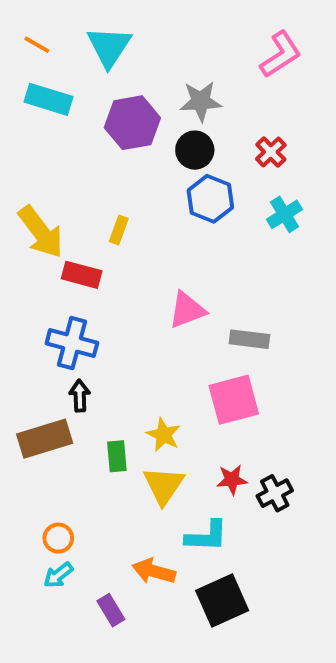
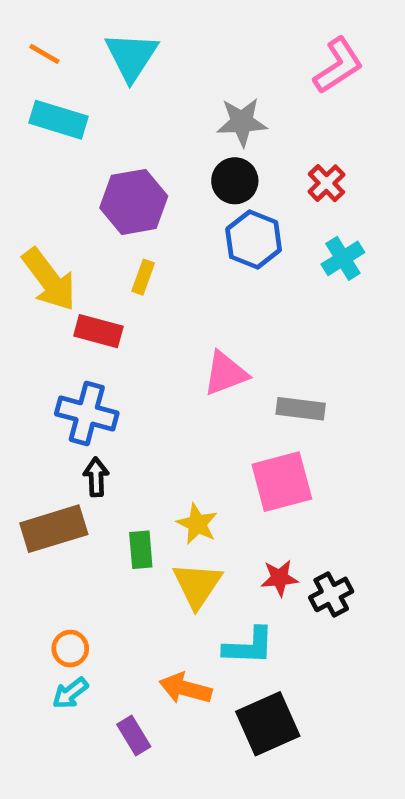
purple hexagon: (132, 123) -> (134, 202), moved

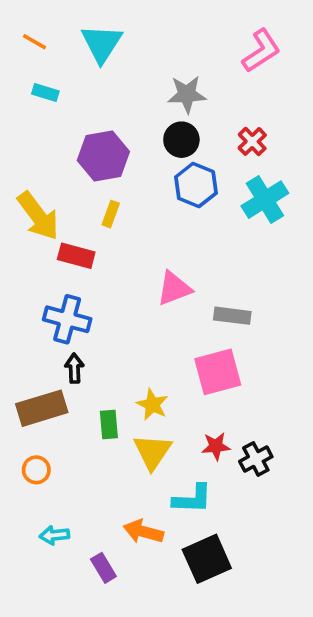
cyan rectangle: (59, 120) -> (45, 92), size x0.6
cyan cross: (343, 258) -> (265, 200), size x1.4
orange circle: (70, 649) -> (36, 470), moved
cyan arrow: (70, 693) -> (54, 535), turned 32

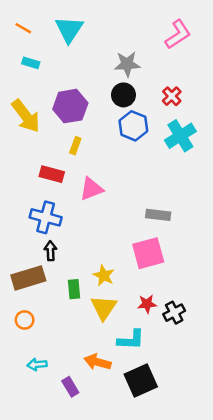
yellow arrow: (38, 216) -> (26, 116), moved
pink triangle: (174, 288) -> (91, 189), moved

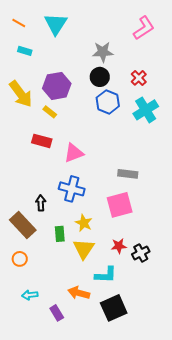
yellow rectangle: (75, 146) -> (50, 112), moved, turned -72
blue cross: (46, 217) -> (72, 189), moved
brown rectangle: (28, 278) -> (23, 225), turned 64

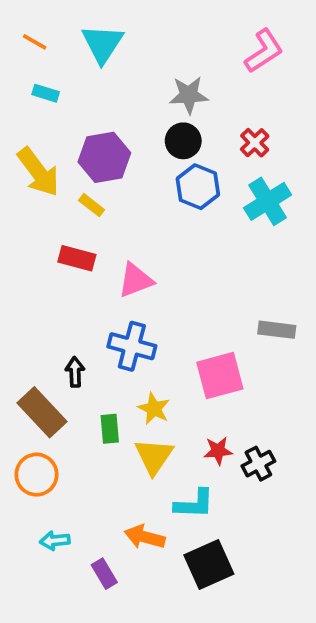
gray rectangle: (128, 174) -> (277, 330), moved
orange circle: (20, 259) -> (36, 475), size x1.5

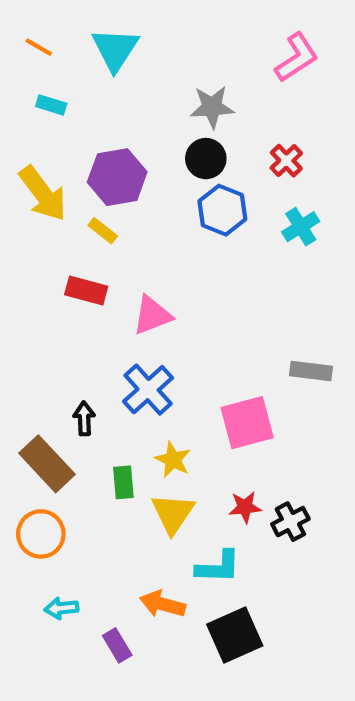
cyan cross: (268, 201) -> (301, 227), size x0.7
blue cross: (132, 346) -> (148, 390), turned 33

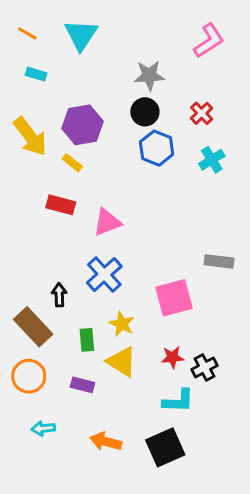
yellow triangle: (173, 513) -> (122, 362), turned -32
cyan L-shape: (218, 567) -> (178, 401), moved
orange arrow: (163, 604) -> (106, 442), moved
purple rectangle: (117, 645) -> (83, 385), moved, turned -45

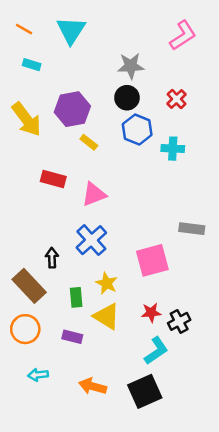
cyan cross: (212, 160) -> (173, 149), moved, turned 35
yellow rectangle: (72, 163) -> (89, 142), moved
cyan L-shape: (178, 401) -> (156, 351), turned -36

